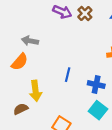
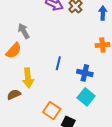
gray arrow: (30, 41) -> (24, 31), turned 49

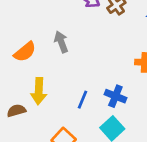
gray arrow: (24, 31) -> (61, 42), moved
blue line: (58, 63) -> (83, 100), moved

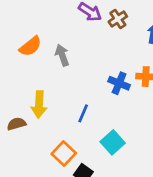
orange semicircle: (25, 52) -> (30, 46), moved
blue cross: (115, 96) -> (119, 83), moved

